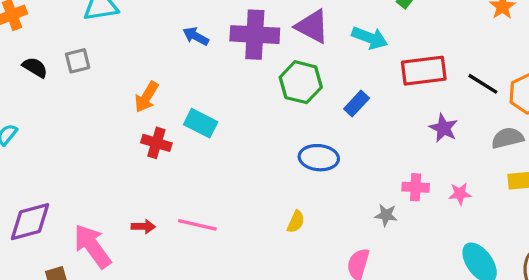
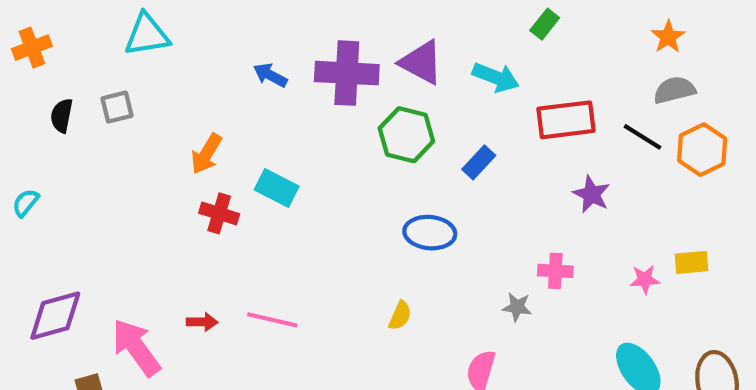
black semicircle: (35, 67) -> (62, 116), turned -110
gray semicircle: (507, 138) -> (674, 90), moved
pink star: (460, 194) -> (645, 279), moved

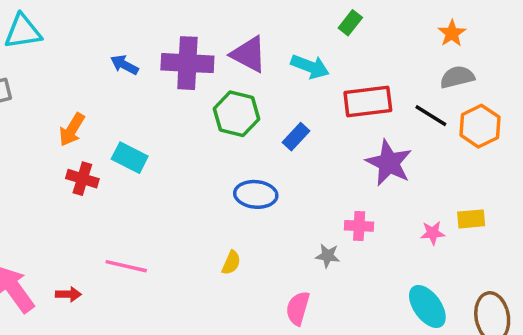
purple star: (591, 194) -> (389, 163), size x1.5
red arrow: (202, 322) -> (68, 294), moved

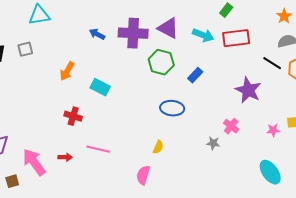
red rectangle: (368, 102) -> (236, 38), moved
red cross: (82, 179) -> (73, 116), moved
pink cross: (359, 226) -> (231, 126), turned 35
red arrow: (68, 294) -> (65, 157), moved
pink semicircle: (298, 308) -> (143, 175), moved

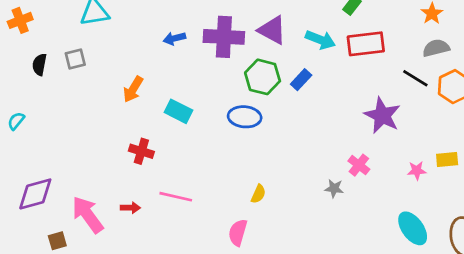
blue arrow: (97, 34) -> (174, 38), turned -42
blue rectangle: (195, 75) -> (301, 80), moved
blue ellipse: (172, 108) -> (245, 117), moved

